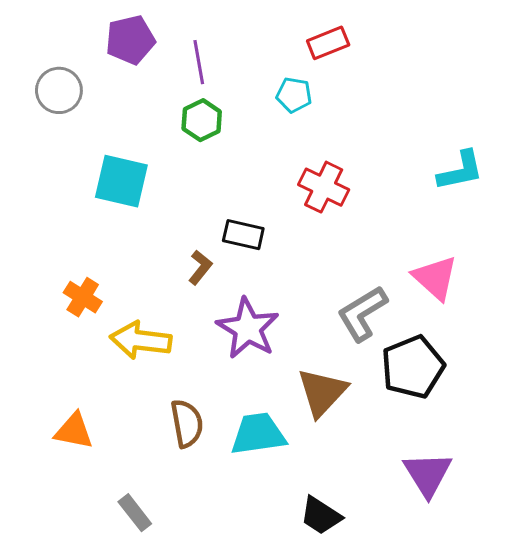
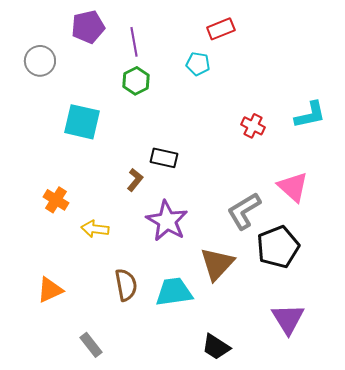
red cross: (324, 187) -> (253, 126), moved, size x0.7
yellow arrow: (141, 340) -> (95, 229), size x0.7
orange triangle: (74, 431) -> (50, 290), turned -36

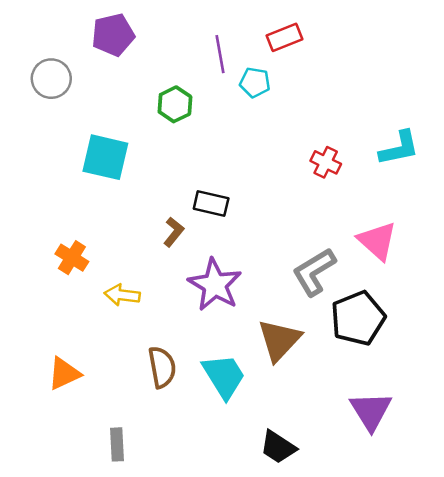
purple line: (134, 42) -> (220, 54), moved
cyan trapezoid: (174, 292) -> (224, 376), turned 66
gray rectangle: (91, 345) -> (117, 444), turned 35

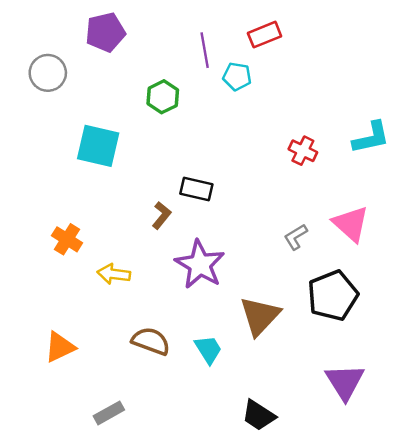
gray L-shape: (314, 272) -> (296, 237), moved, size x0.6
brown semicircle: (162, 367) -> (151, 341), turned -60
cyan trapezoid: (224, 376) -> (208, 349), size x0.7
gray rectangle: (117, 444) -> (109, 413), turned 64

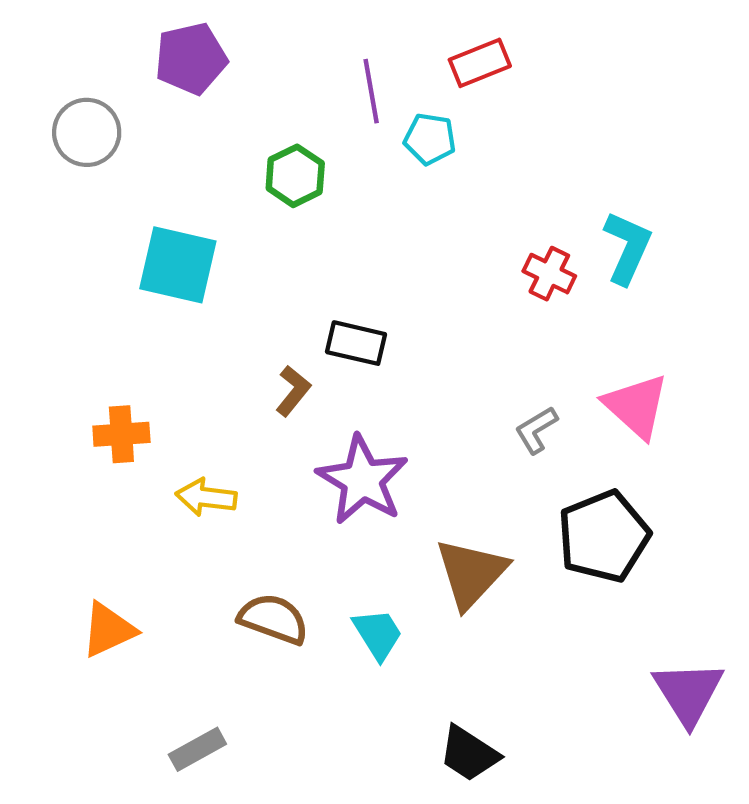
cyan L-shape: (371, 138) -> (627, 248), moved, turned -54
orange cross: (67, 239) -> (121, 434), turned -36
purple triangle: (345, 382) -> (688, 693), moved

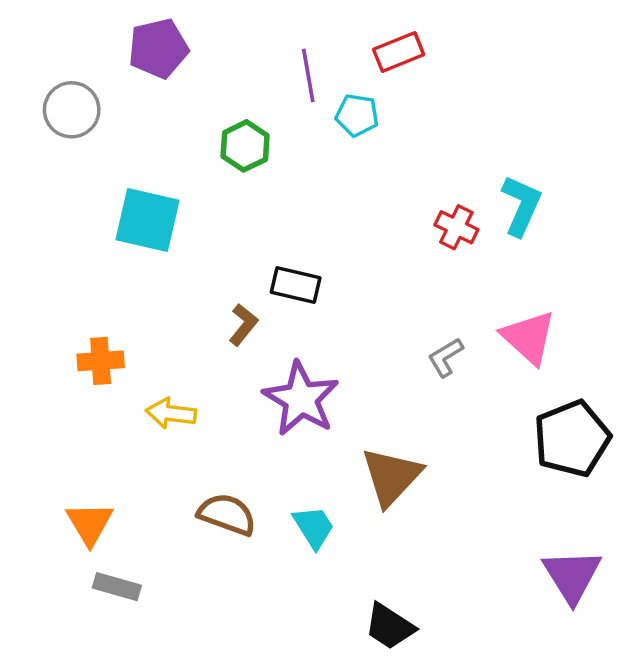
black pentagon: (604, 536) -> (572, 439), moved
orange triangle: (108, 630) -> (90, 523), turned -36
gray rectangle: (197, 749) -> (117, 587), moved, turned 45

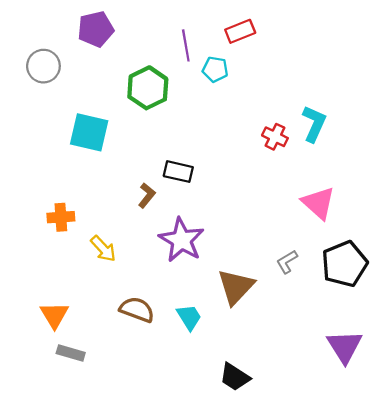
green hexagon: (245, 146) -> (148, 88), size x1.4
gray L-shape: (446, 357) -> (287, 262), moved
yellow arrow: (171, 413) -> (103, 249), turned -140

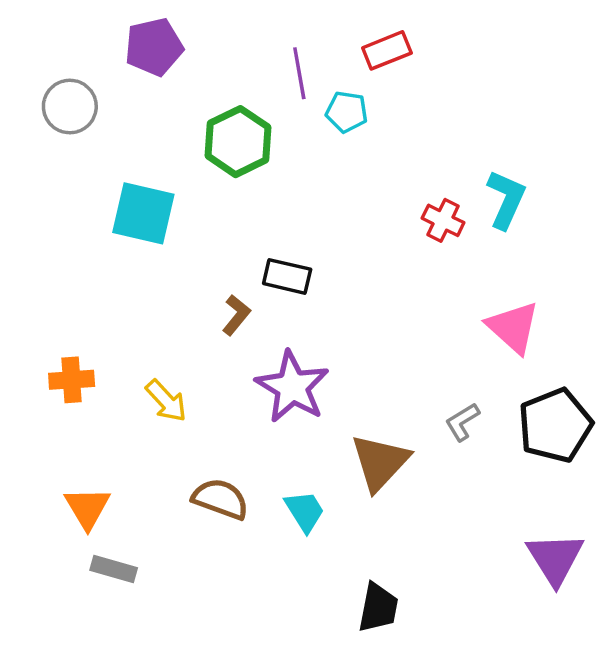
orange cross: (61, 217) -> (72, 380), moved
black trapezoid: (235, 377) -> (378, 608), turned -112

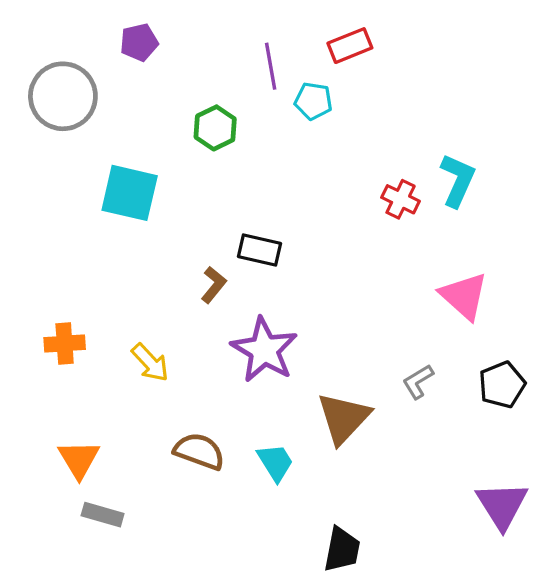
purple pentagon: (154, 47) -> (139, 42), size x0.7
gray circle: (70, 107) -> (63, 96), size x1.4
green hexagon: (238, 142) -> (215, 128), size x0.7
black pentagon: (555, 425) -> (502, 385), size x0.7

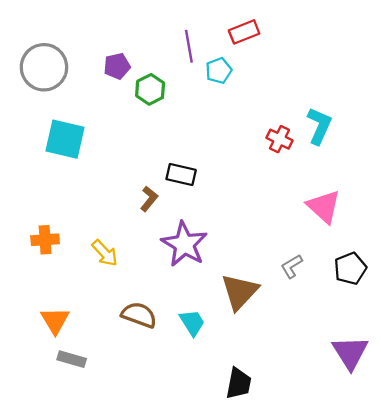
purple pentagon: (139, 42) -> (117, 66), moved
cyan pentagon: (313, 101) -> (219, 71), turned -30
cyan square: (130, 193) -> (65, 139), moved

